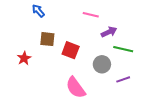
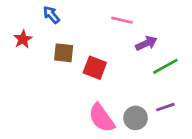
green line: (123, 49) -> (165, 66), turned -42
red star: (24, 58) -> (23, 39), moved
gray circle: (102, 64) -> (136, 118), moved

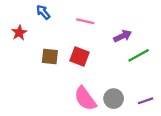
pink line: (122, 20) -> (85, 21), moved
brown square: (64, 53) -> (50, 56), moved
purple line: (165, 107) -> (145, 101), moved

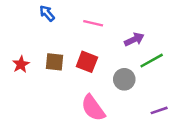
red star: (19, 33) -> (21, 64), moved
gray circle: (114, 99) -> (124, 79), moved

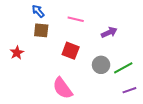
green line: (152, 61) -> (123, 68), moved
brown square: (55, 62) -> (41, 30), moved
pink semicircle: (93, 108) -> (62, 88), moved

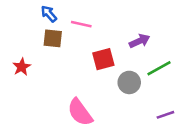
pink line: (76, 19) -> (81, 24), moved
red square: (71, 51) -> (103, 59), moved, turned -36
green line: (123, 68) -> (159, 68), moved

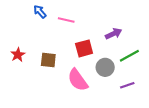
brown square: (53, 38) -> (48, 60), moved
pink semicircle: (80, 112) -> (78, 80), moved
purple line: (165, 115) -> (127, 85), moved

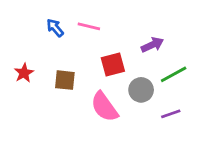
blue arrow: (40, 12) -> (55, 28), moved

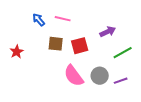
brown square: (65, 80) -> (56, 44), moved
gray circle: (141, 90) -> (100, 76), moved

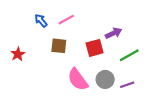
pink line: (63, 19) -> (66, 20), turned -42
red square: (80, 46) -> (95, 48), moved

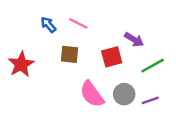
pink line: (66, 20) -> (78, 23), turned 56
purple arrow: (114, 33) -> (134, 40), turned 56
red star: (18, 54) -> (21, 64), size x1.5

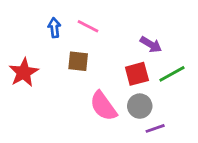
blue arrow: (48, 25) -> (54, 28), turned 35
red square: (112, 57) -> (137, 74), moved
purple line: (150, 100) -> (155, 128), moved

